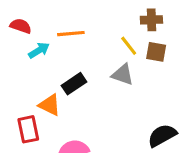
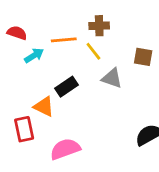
brown cross: (151, 20) -> (99, 26), moved
yellow line: (129, 46) -> (93, 51), moved

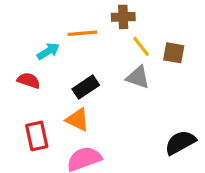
red semicircle: (17, 33) -> (29, 81), moved
yellow line: (93, 51) -> (141, 46), moved
orange triangle: (44, 106) -> (78, 120), moved

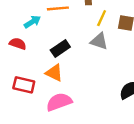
yellow line: (141, 46) -> (102, 18), turned 63
red rectangle: (37, 136) -> (24, 85), turned -65

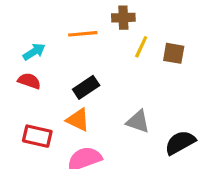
cyan arrow: (32, 22) -> (34, 52), moved
gray triangle: (99, 41) -> (138, 121), moved

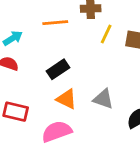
orange triangle: (78, 120) -> (67, 99), moved

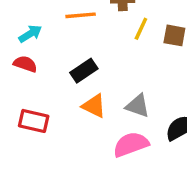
pink semicircle: (57, 131) -> (131, 144), moved

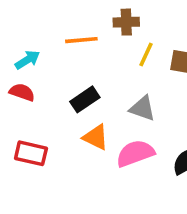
gray triangle: (138, 106) -> (142, 108), moved
pink semicircle: (131, 144) -> (135, 153), moved

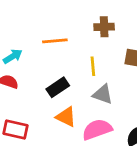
brown cross: (126, 22) -> (104, 27), moved
yellow line: (146, 54) -> (93, 66), moved, turned -30

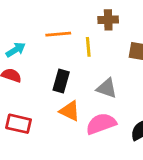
yellow line: (93, 66) -> (88, 47), moved
black rectangle: (58, 87) -> (61, 81), turned -40

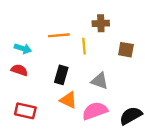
cyan arrow: (16, 50) -> (23, 49), turned 49

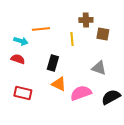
orange line: (59, 35) -> (41, 29), moved
brown square: (126, 50) -> (103, 34), moved
gray triangle: (100, 81) -> (99, 68), moved

